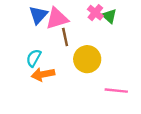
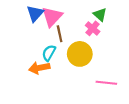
pink cross: (95, 13) -> (93, 28), moved
pink triangle: (57, 18) -> (52, 17), turned -30
cyan semicircle: (34, 58) -> (49, 53), moved

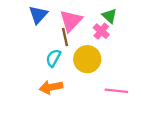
pink triangle: (52, 17) -> (71, 21), moved
orange arrow: (39, 68) -> (51, 87), moved

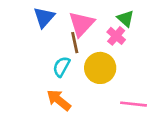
orange arrow: (51, 87) -> (59, 100), turned 50

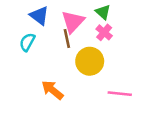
blue triangle: (44, 17) -> (39, 16), turned -35
green triangle: (126, 19) -> (103, 12), moved
cyan semicircle: (61, 67) -> (27, 42), moved

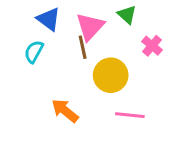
pink cross: (104, 32) -> (152, 46), moved
pink line: (120, 94) -> (130, 115), moved

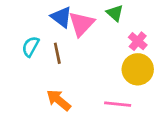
blue triangle: (49, 19) -> (61, 17), moved
brown line: (83, 47) -> (57, 53), moved
yellow circle: (111, 75) -> (138, 69), moved

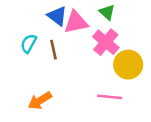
pink triangle: (81, 24) -> (76, 22), turned 35
pink cross: (138, 41) -> (106, 42), moved, size x1.5
orange arrow: (59, 100) -> (40, 101), moved, turned -70

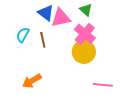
yellow circle: (128, 65) -> (84, 52), moved
pink line: (110, 97) -> (103, 85), moved

